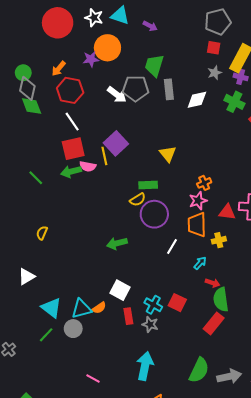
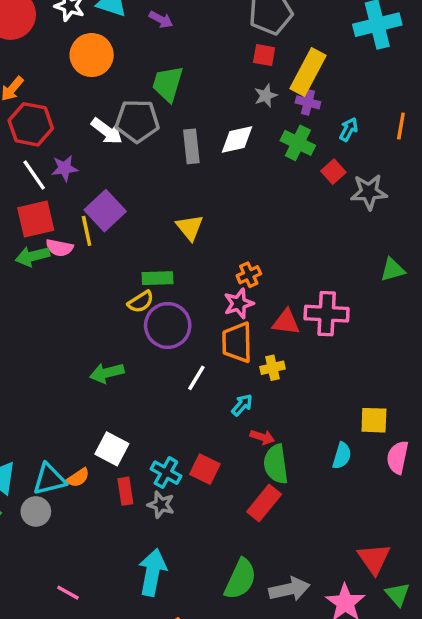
purple star: (91, 59) -> (65, 168), moved
gray rectangle: (169, 89) -> (191, 146), moved

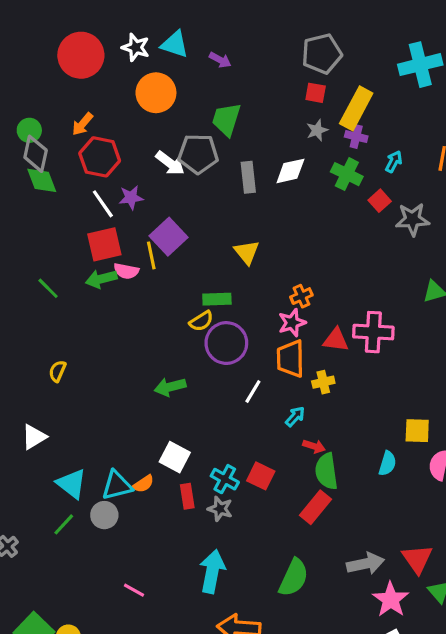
gray arrow: (289, 589) -> (366, 564), moved

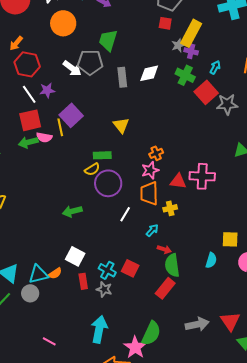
gray star: (317, 130) -> (178, 45), moved
red square: (380, 201) -> (206, 92), size x1.6
pink star: (391, 600) -> (135, 347), moved

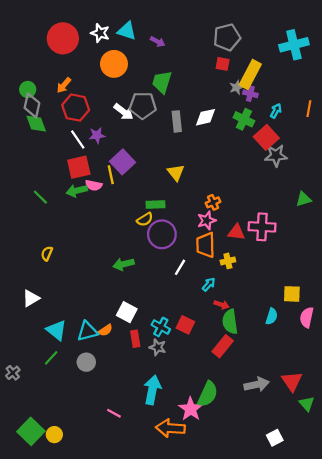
gray star: (227, 104) -> (276, 156), moved
gray circle: (30, 293) -> (86, 362), moved
pink line: (49, 341) -> (114, 413), moved

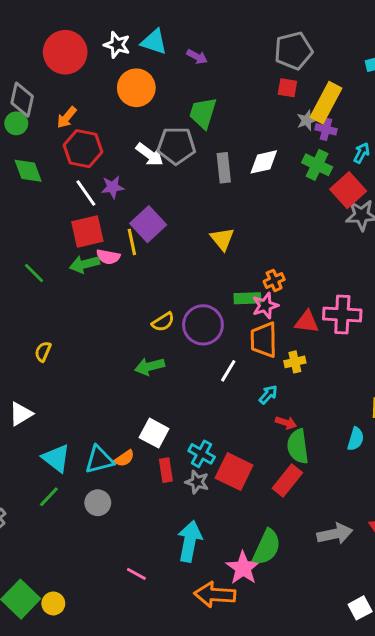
gray diamond: (32, 105) -> (22, 100), moved
green rectangle: (156, 205) -> (247, 298), moved
yellow semicircle: (145, 219) -> (163, 322), moved
red square: (185, 325) -> (234, 472), moved, size x1.4

